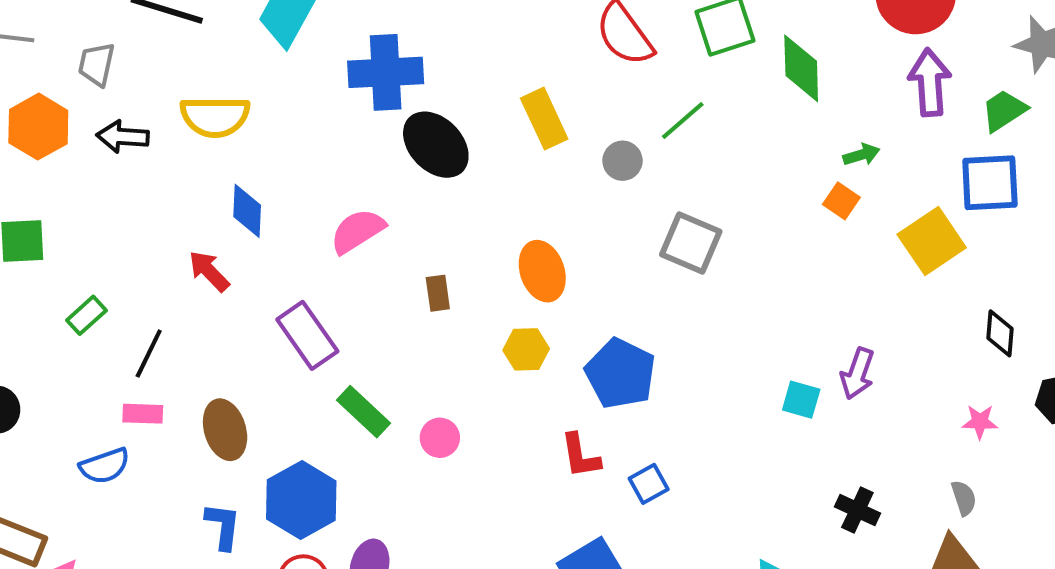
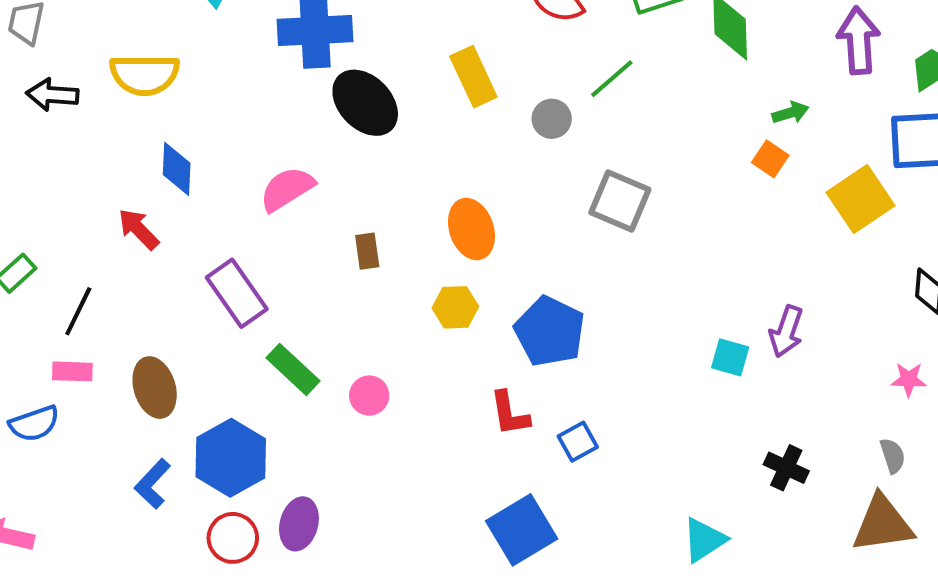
blue L-shape: (223, 526) -> (153, 484), turned -144

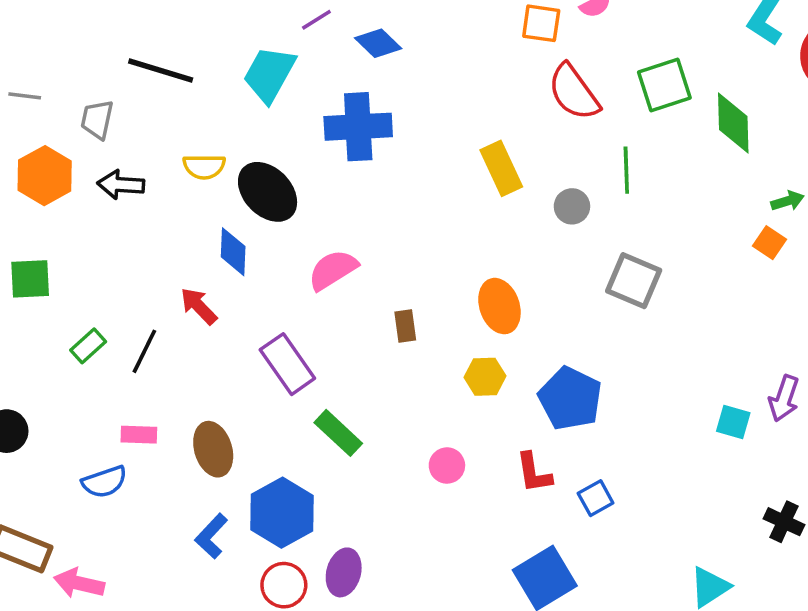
yellow semicircle: (145, 75) -> (204, 167), size x0.7
green line: (612, 79) -> (626, 170), turned -51
black ellipse: (365, 103) -> (268, 192), moved
black line: (78, 311) -> (144, 351), moved
pink circle: (369, 396) -> (447, 466), moved

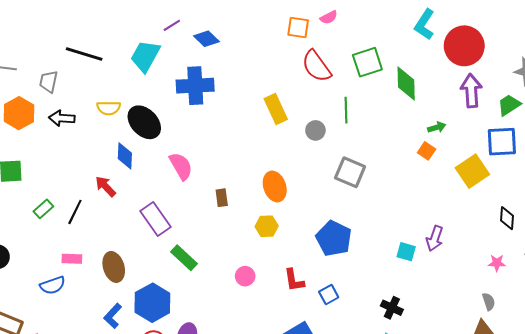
pink semicircle: (333, 270) -> (181, 166), turned 92
blue pentagon: (570, 398) -> (334, 238), moved
black cross: (784, 522) -> (392, 308), moved

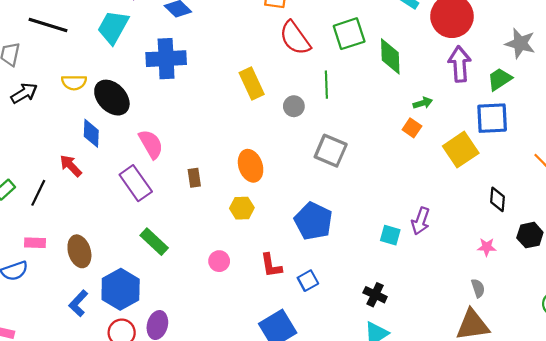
black arrow: (62, 118) -> (24, 93), turned 145
purple rectangle: (155, 219) -> (136, 183), moved

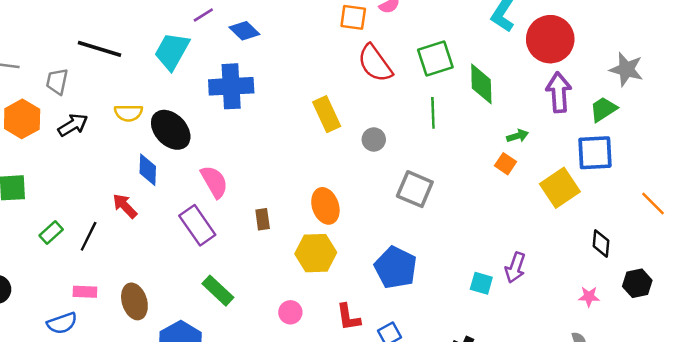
green line: (326, 85) -> (433, 113), moved
yellow hexagon: (242, 208) -> (316, 253), size x1.5

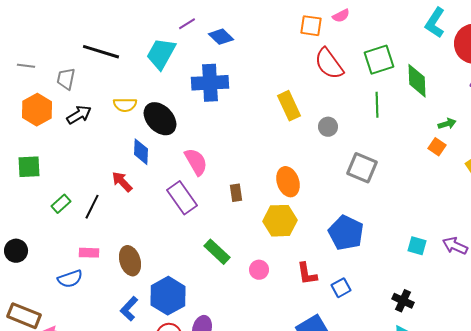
purple arrow: (515, 268) -> (455, 246), moved, turned 95
green rectangle: (218, 291) -> (217, 252), moved

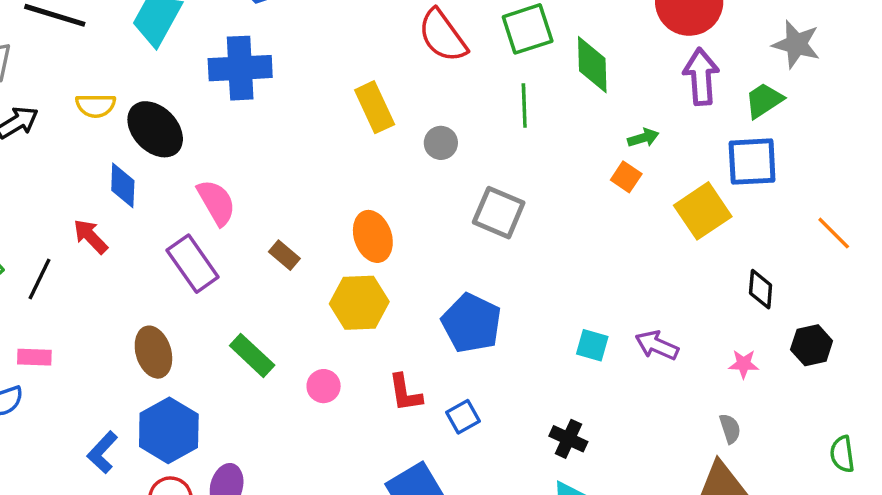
brown rectangle: (236, 193) -> (284, 255), turned -42
brown ellipse: (130, 261) -> (153, 352), moved

